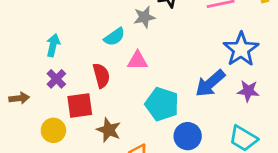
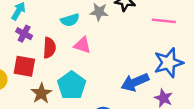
purple cross: (56, 79) -> (24, 34), moved, turned -35
cyan pentagon: (162, 104) -> (72, 85), moved

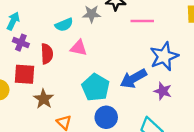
pink line: (164, 21) -> (142, 21), moved
cyan pentagon: (72, 85) -> (96, 87), moved

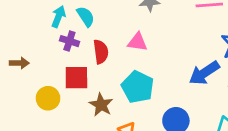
cyan semicircle: (64, 25) -> (86, 16), moved, turned -96
cyan pentagon: (96, 87) -> (138, 87), moved

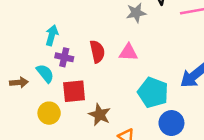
cyan semicircle: (86, 16) -> (45, 73), moved
red semicircle: (101, 52) -> (97, 51), moved
cyan pentagon: (138, 87) -> (153, 93), moved

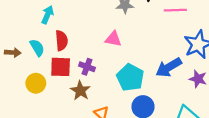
red semicircle: (97, 51) -> (62, 41), moved
purple cross: (64, 57) -> (87, 67), moved

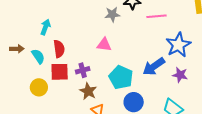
brown arrow: (13, 53) -> (17, 49), moved
purple cross: (87, 67) -> (83, 70), turned -32
brown star: (80, 91) -> (88, 91), moved

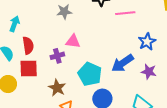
gray star: (112, 14) -> (64, 12), moved
blue star: (178, 45) -> (147, 42), size x0.7
purple cross: (83, 70) -> (57, 56), moved

